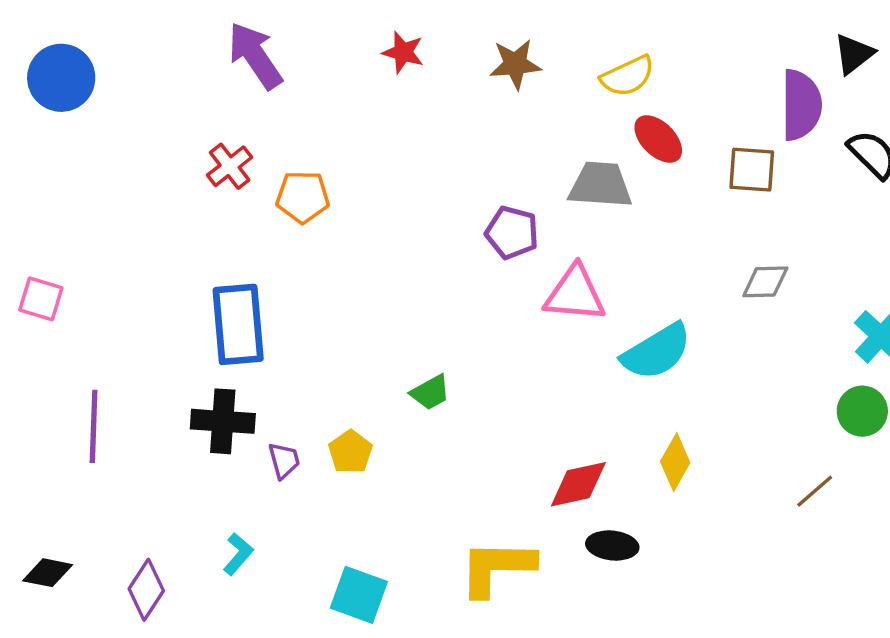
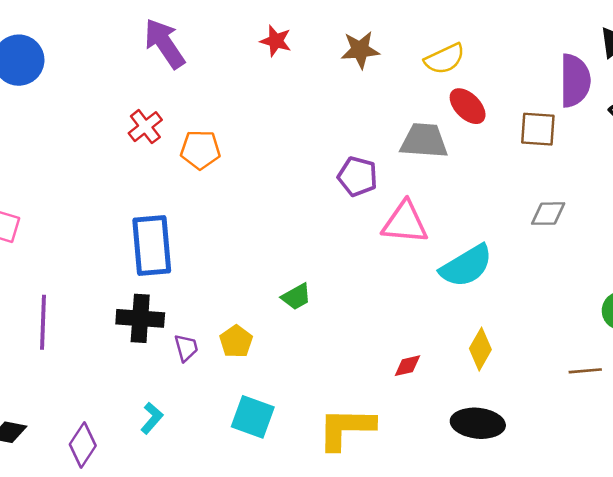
red diamond: (578, 484) -> (407, 366), size x0.6
brown line: (815, 491) -> (585, 371), turned 36
black ellipse: (612, 545) -> (478, 423), moved, size x1.4
cyan square: (359, 595) -> (253, 417), moved

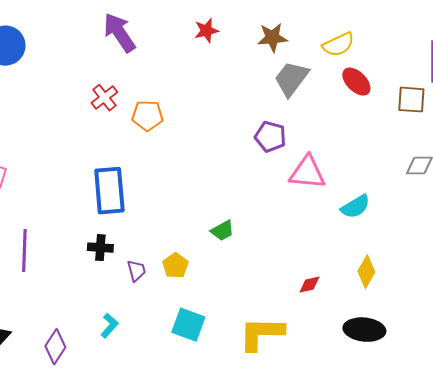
red star: (276, 41) -> (206, 31), turned -30
gray trapezoid: (424, 141) -> (291, 79), moved, turned -57
cyan semicircle: (466, 266) -> (355, 207), size x0.7
black cross: (140, 318) -> (100, 248), size x0.7

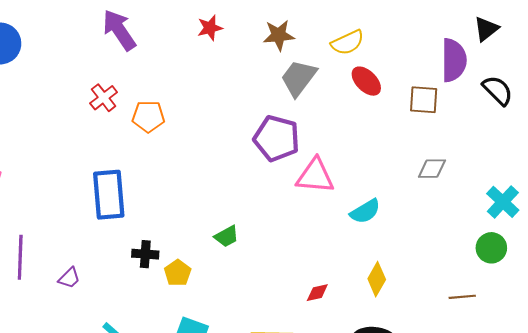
purple pentagon: (270, 137) -> (277, 138), size x1.4
black cross: (100, 248) -> (145, 254), moved
purple trapezoid: (136, 271) -> (69, 278), moved, turned 60

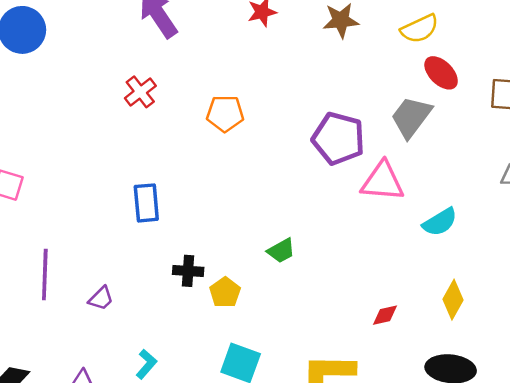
gray trapezoid: (299, 78) -> (411, 117), moved
orange pentagon: (148, 116) -> (225, 113), moved
blue rectangle: (109, 195) -> (146, 203), size x0.7

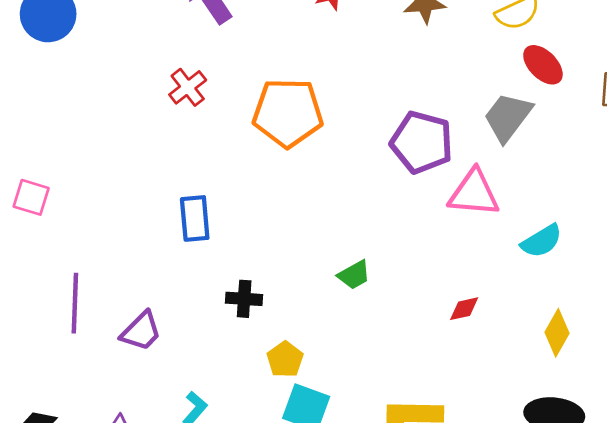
orange pentagon: (225, 113) -> (288, 113), size x1.6
yellow pentagon: (225, 292) -> (285, 359), moved
purple trapezoid: (101, 298) -> (141, 331), size x1.4
red diamond: (385, 315) -> (464, 309), moved

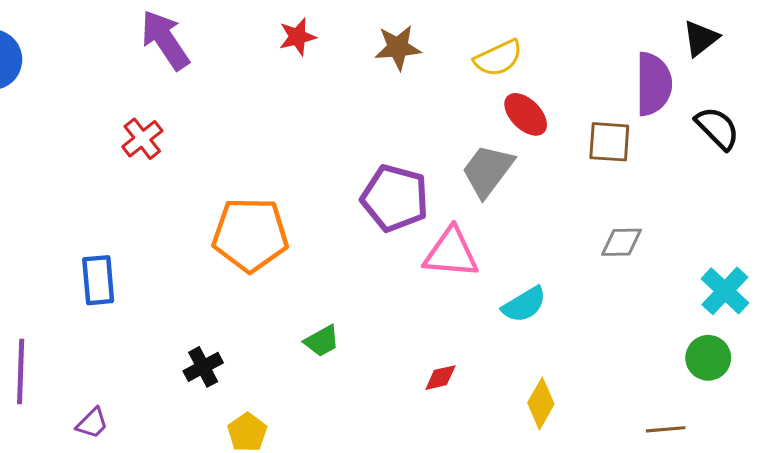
orange pentagon: (288, 113) -> (250, 235), moved
blue rectangle: (195, 218) -> (98, 280), moved
black cross: (244, 299) -> (203, 367), turned -32
purple trapezoid: (141, 331) -> (92, 423), moved, size x0.7

